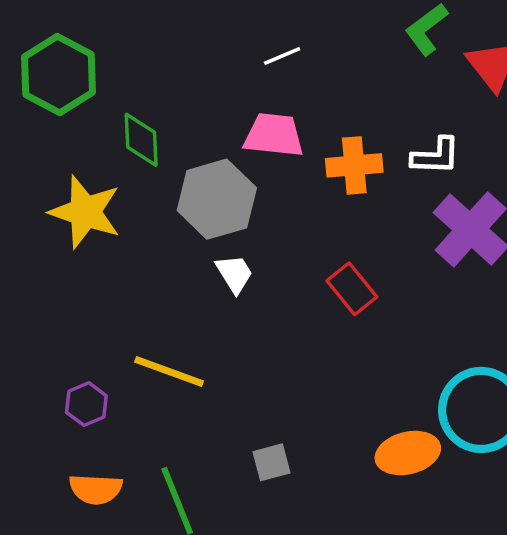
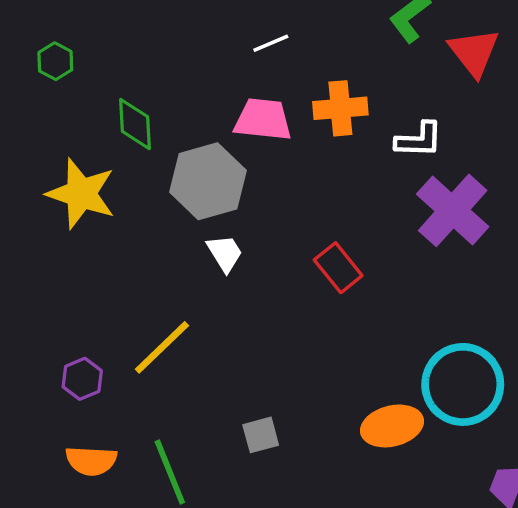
green hexagon: (58, 75) -> (55, 61), size x0.5
orange cross: (354, 165) -> (340, 108), moved
yellow line: (169, 372) -> (162, 347), turned -64

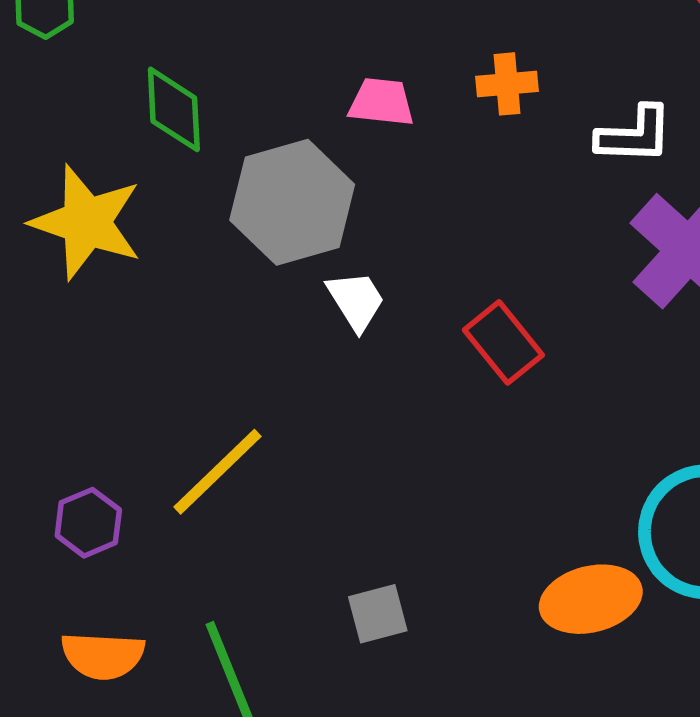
orange cross: (340, 108) -> (507, 84), size x0.7
pink trapezoid: (263, 120) -> (381, 102), size x0.7
white trapezoid: (225, 253) -> (356, 301), moved

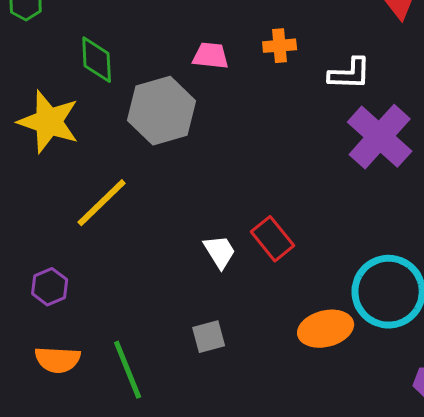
white trapezoid: (356, 301) -> (220, 252), moved
red rectangle: (503, 342) -> (273, 239), moved
yellow line: (218, 472) -> (102, 203), moved

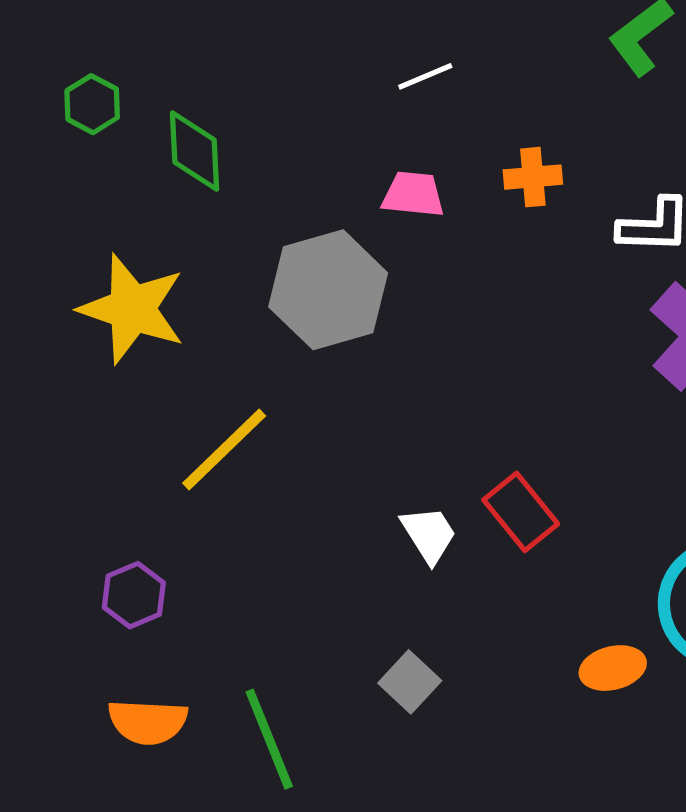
green diamond: (97, 60) -> (195, 151), moved
orange ellipse: (326, 329) -> (613, 668), size x0.7
gray square: (209, 337) -> (410, 682), turned -32

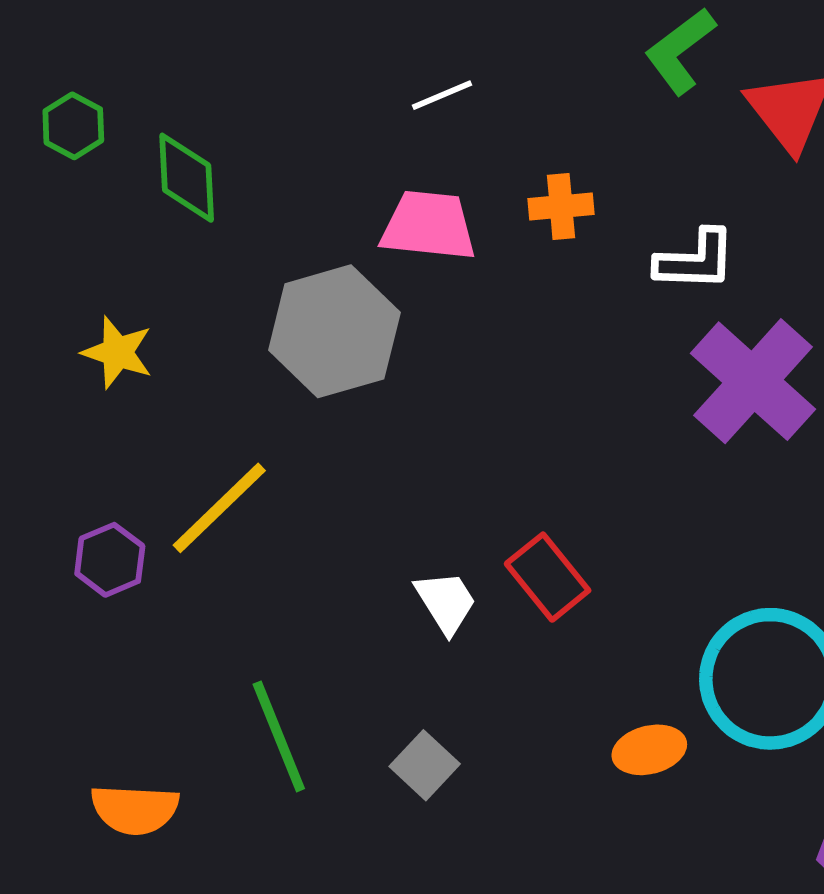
pink trapezoid: (413, 194) -> (429, 226), size x1.4
yellow star: (132, 309) -> (117, 352), size x0.6
purple hexagon: (134, 595) -> (110, 560), moved
green line: (269, 739) -> (279, 736), moved

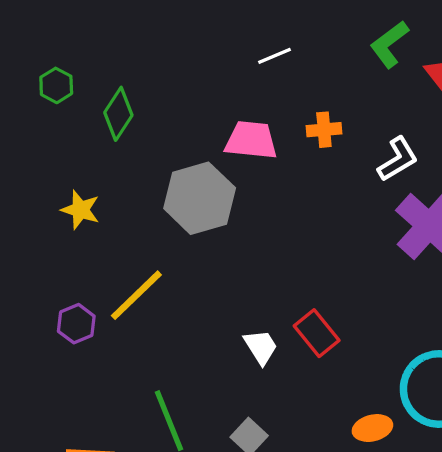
white line: (442, 95) -> (274, 56), moved
green diamond: (187, 178) -> (118, 114), turned 36
white L-shape: (695, 260) -> (398, 159), turned -33

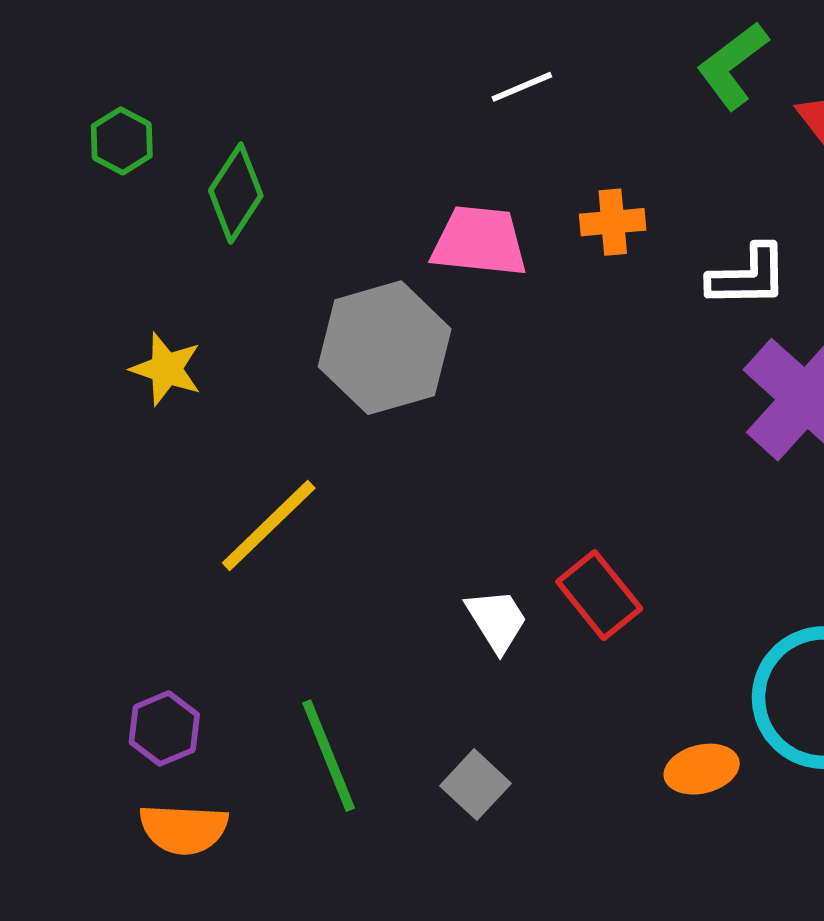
white L-shape: (398, 159) -> (748, 276), turned 30
purple hexagon: (76, 324) -> (164, 728), moved

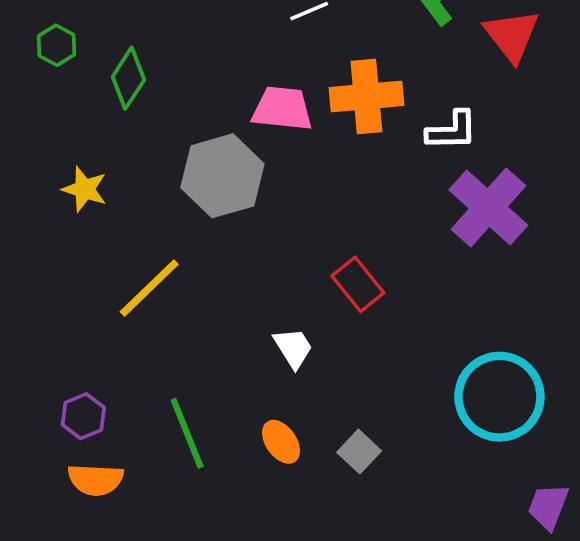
orange cross: (613, 222) -> (366, 96), size x1.8
red rectangle: (599, 595) -> (358, 284), moved
orange ellipse: (702, 769) -> (281, 442), moved, turned 69
gray square: (475, 785) -> (359, 452), moved

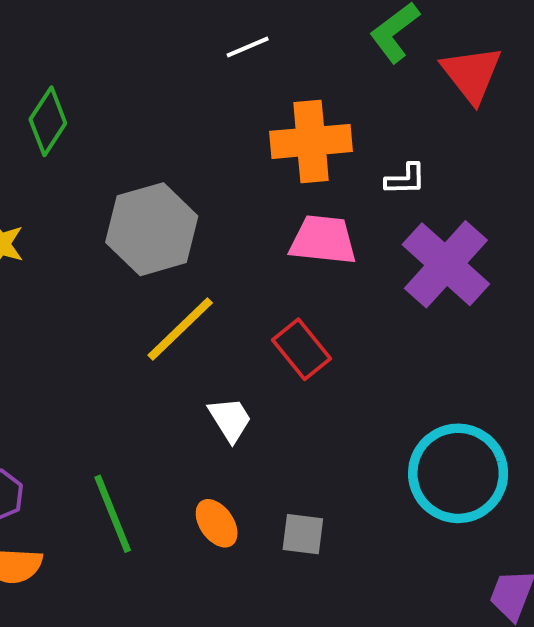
pink trapezoid: (282, 109) -> (323, 240), moved
white L-shape: (452, 131) -> (405, 179), size x0.7
yellow line: (149, 288) -> (180, 329), moved
gray square: (359, 452) -> (303, 534), turned -36

